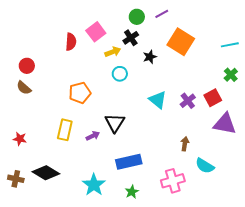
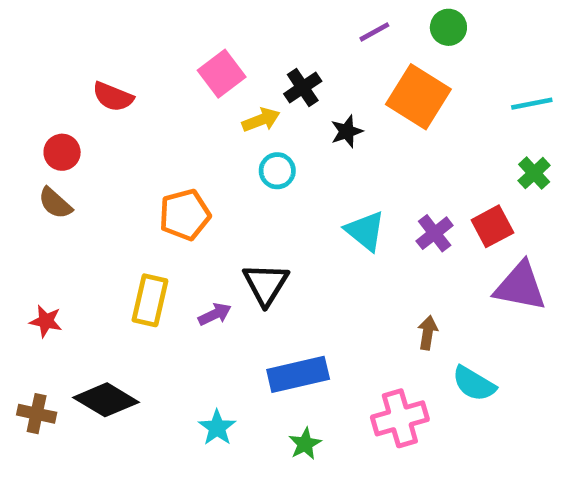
green circle: (137, 17) -> (448, 27), moved
red semicircle: (71, 42) -> (113, 97), moved, turned 108
cyan star: (94, 185) -> (217, 428), size x0.7

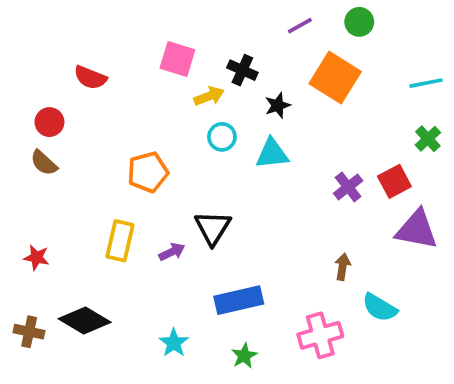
pink square: (222, 74) -> (177, 59), turned -36
black cross: (303, 87) -> (242, 70), turned -32
cyan triangle: (365, 231) -> (272, 154), moved, turned -45

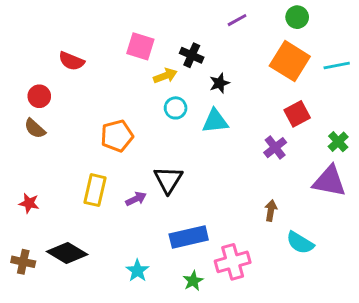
green circle: (359, 22) -> (297, 17), moved
orange square: (335, 78) -> (290, 61), moved
green cross: (428, 139) -> (338, 142), moved
red square: (394, 181) -> (297, 114), moved
pink cross: (320, 335) -> (233, 262), moved

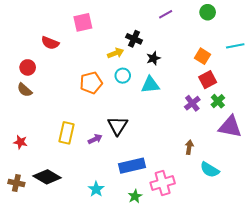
pink square: (140, 46) -> (83, 22), moved, turned -30
orange square: (290, 61) -> (202, 56), moved, size x0.6
orange pentagon: (117, 136) -> (91, 83), moved
green cross: (338, 142) -> (218, 101), moved

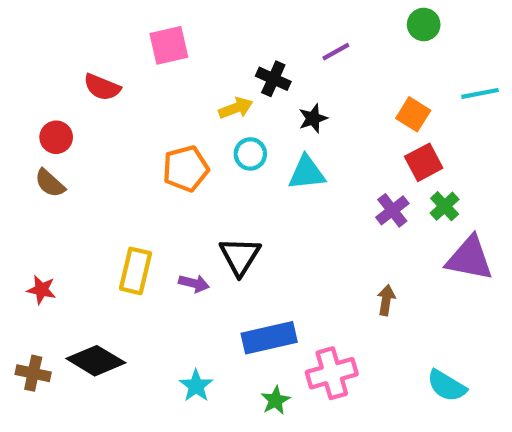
purple line: (166, 14) -> (336, 52), moved
purple arrow: (95, 139) -> (194, 283), turned 40
cyan semicircle: (210, 170) -> (447, 386), moved

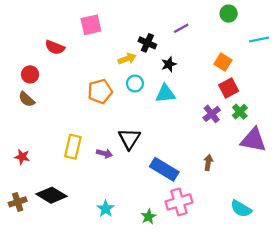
cyan line: (480, 93) -> (259, 39), moved
blue rectangle: (269, 338) -> (164, 169), moved, turned 44
brown cross: (33, 373) -> (18, 202), turned -30

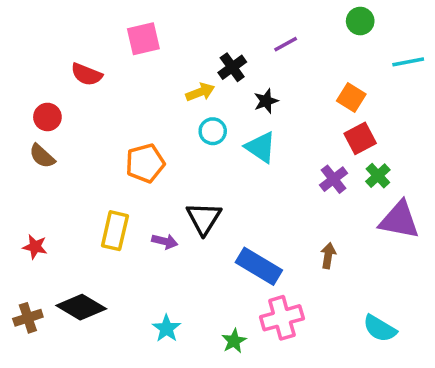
black cross: (147, 43) -> (232, 67), turned 30
orange pentagon: (100, 91) -> (145, 163), moved
cyan triangle: (165, 94) -> (261, 147), turned 40

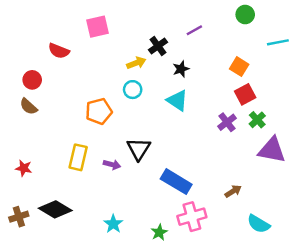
cyan circle: (213, 131) -> (133, 90), moved
brown arrow: (328, 256) -> (233, 191), moved, turned 49

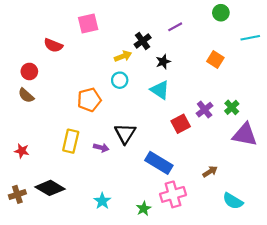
red square: (245, 94) -> (181, 124), moved

